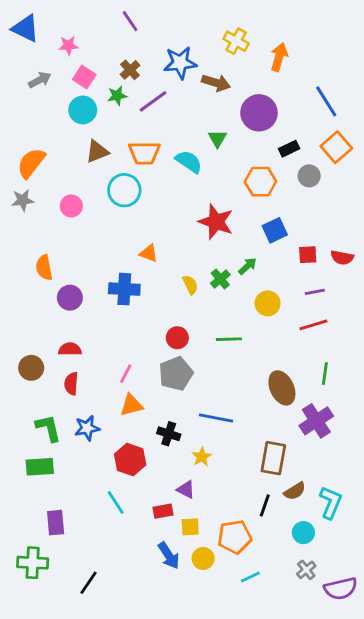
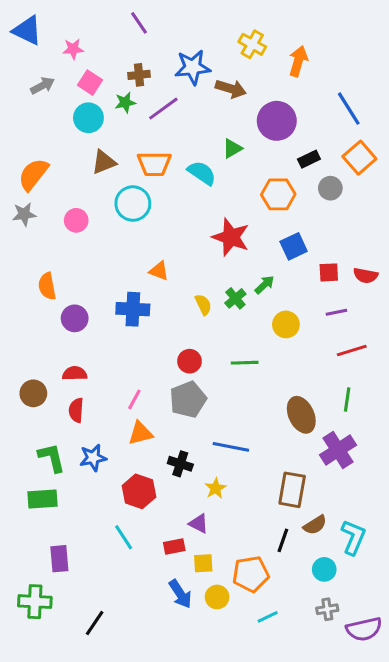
brown cross: (130, 70) -> (139, 75), turned 36
green triangle: (217, 139) -> (232, 148), turned 30
red line: (313, 325) -> (352, 350), moved
gray cross: (306, 570) -> (327, 609), turned 30

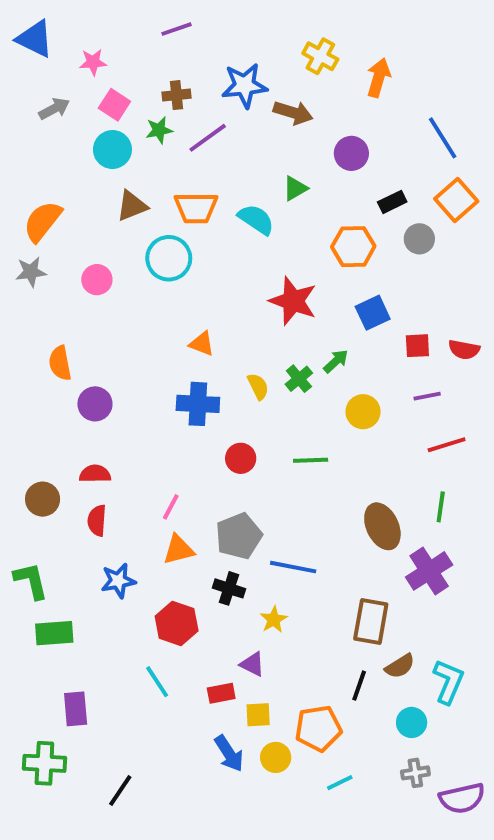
purple line: (139, 23) -> (177, 29), turned -75
purple circle: (277, 121) -> (351, 153), size x0.7
blue cross: (133, 309) -> (198, 404), moved
gray pentagon: (188, 399) -> (239, 536), moved
green L-shape: (52, 458) -> (31, 581), moved

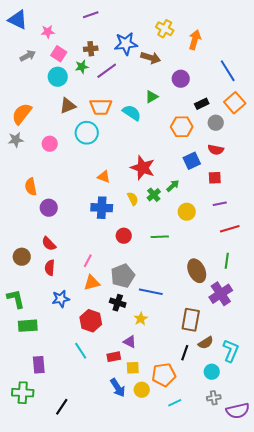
red star: (293, 301) -> (143, 168), moved
red semicircle: (464, 350) -> (216, 150), moved
red semicircle: (95, 474) -> (49, 244), turned -133

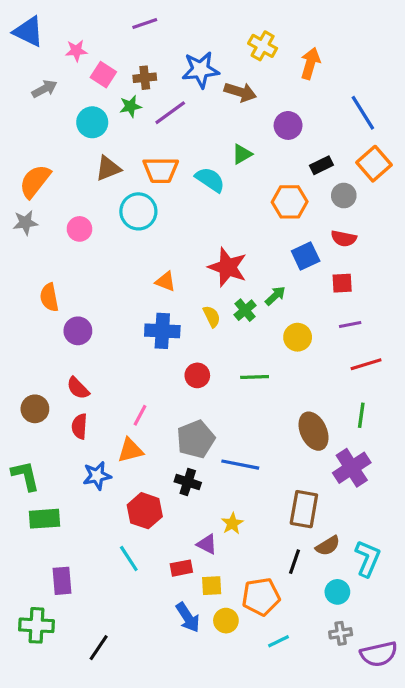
pink square: (59, 54) -> (103, 75), moved
orange triangle: (92, 283) -> (130, 450), moved
yellow star: (141, 319) -> (232, 523), moved

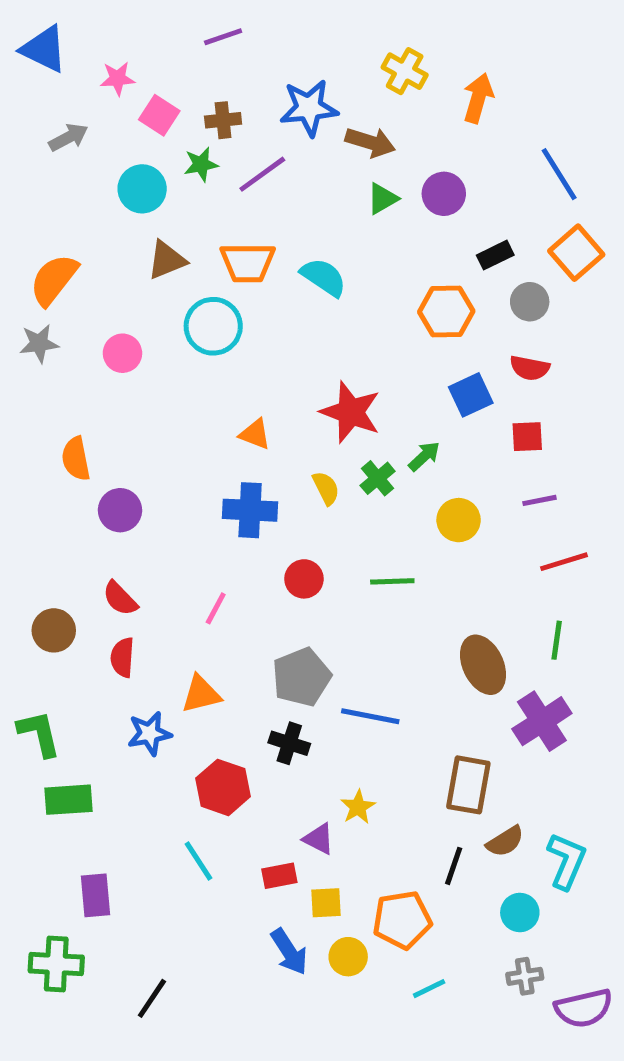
green triangle: (242, 154) -> (382, 199), moved
pink line: (140, 415) -> (216, 608), moved

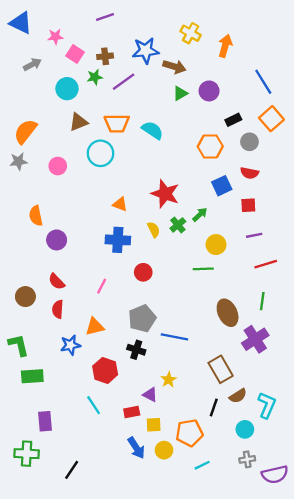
green line: (392, 581) -> (203, 269), moved
brown rectangle: (468, 785) -> (221, 369), turned -40

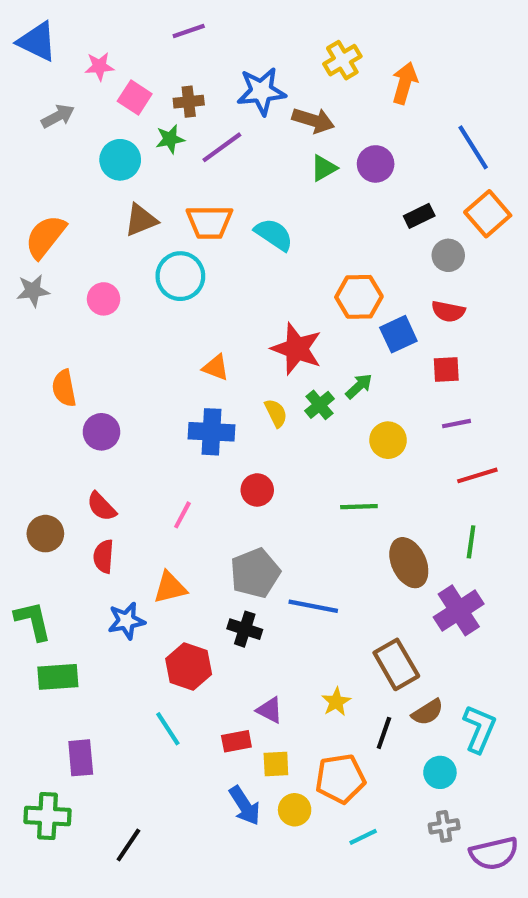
yellow cross: (191, 33) -> (342, 60), turned 30
orange hexagon: (210, 146) -> (359, 297), moved
green line: (203, 269) -> (359, 507), moved
yellow star: (169, 380) -> (336, 702), moved

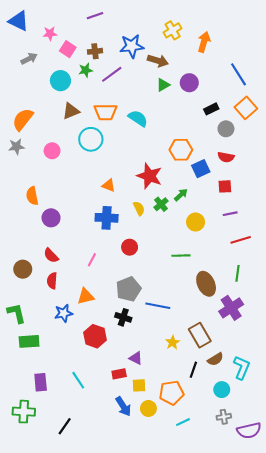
yellow star: (336, 702) -> (173, 342), moved
cyan line: (168, 729) -> (78, 380), moved

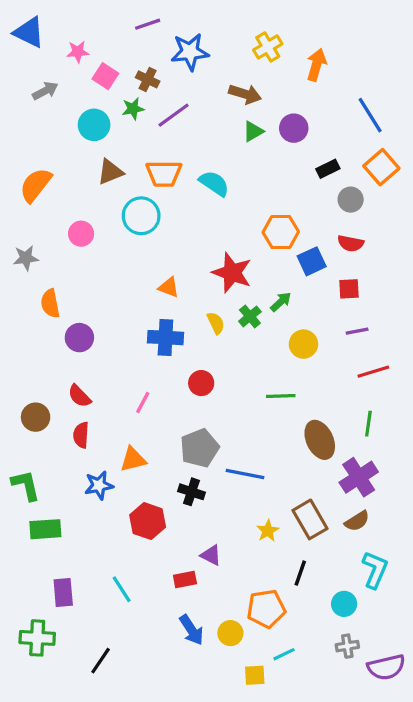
blue star: (132, 46) -> (190, 52), moved
brown cross: (95, 51) -> (148, 79), turned 32
gray star: (16, 147) -> (26, 258), moved
brown semicircle: (215, 359) -> (357, 521), moved
yellow square: (139, 385) -> (255, 675), moved

